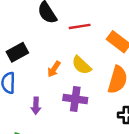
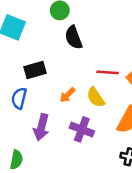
red line: (80, 26) -> (108, 72), moved
purple arrow: (36, 106) -> (41, 127), size x1.5

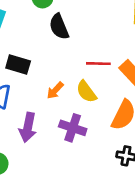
black rectangle: (35, 70) -> (18, 64), turned 35

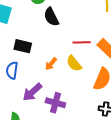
purple arrow: (28, 127) -> (32, 92), turned 40
purple cross: (73, 128) -> (55, 103), moved

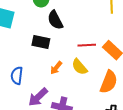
black rectangle: (23, 46) -> (41, 42), moved

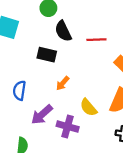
red line: (87, 45) -> (96, 40), moved
yellow semicircle: (80, 67) -> (88, 107), moved

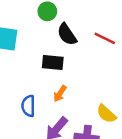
red line: (96, 40) -> (105, 38), turned 36
orange arrow: (63, 83) -> (60, 94), moved

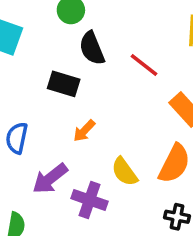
orange arrow: (60, 94) -> (84, 131), moved

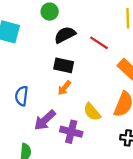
black semicircle: (92, 48) -> (65, 35), turned 90
black rectangle: (64, 84) -> (64, 65), moved

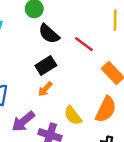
black semicircle: (65, 35) -> (49, 34), turned -115
black rectangle: (64, 65) -> (46, 65), turned -48

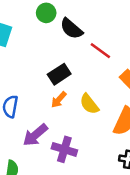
black semicircle: (49, 34) -> (71, 29), moved
yellow semicircle: (73, 116) -> (89, 104), moved

